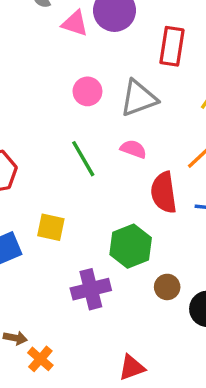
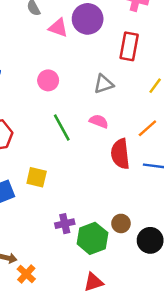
pink circle: (87, 91) -> (48, 80), moved
gray triangle: (139, 98) -> (104, 84), size x0.7
green hexagon: (131, 246) -> (92, 238), moved
purple cross: (91, 289) -> (65, 224), size x0.7

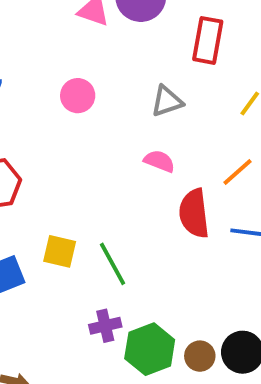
green line: (62, 127) -> (112, 264), moved
brown circle: (121, 223) -> (200, 356), moved

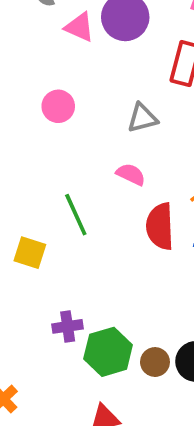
green line: (112, 264) -> (76, 215), moved

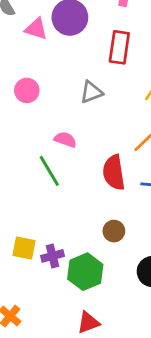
pink semicircle: (131, 174) -> (65, 140), moved
yellow square: (30, 253) -> (24, 248), moved
brown circle: (155, 362) -> (114, 231), moved

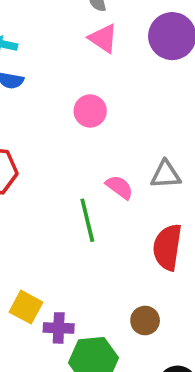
pink triangle: (36, 29) -> (103, 38), moved
gray triangle: (91, 92) -> (166, 175), moved

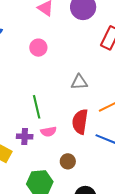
pink semicircle: (119, 187) -> (48, 132), moved, turned 133
purple cross: (59, 328) -> (25, 137), moved

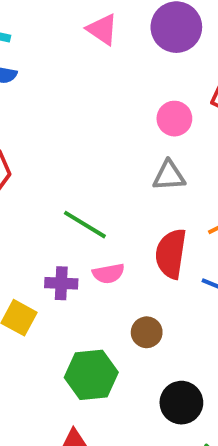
pink circle: (38, 48) -> (174, 119), moved
green line: (37, 107) -> (85, 225), turned -45

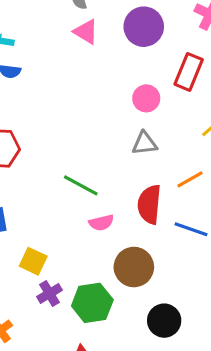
purple cross: (61, 283) -> (49, 293), moved, turned -30
brown circle: (147, 332) -> (134, 267), size x1.6

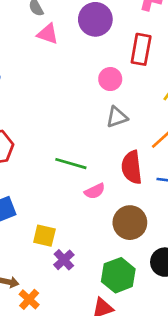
green hexagon: (92, 303) -> (118, 275), moved

